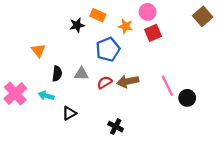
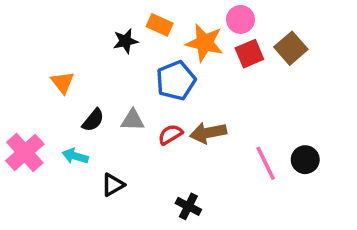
brown square: (203, 16) -> (291, 48), moved
orange star: (125, 26) -> (205, 43), size x1.5
black semicircle: (57, 74) -> (93, 120), turned 32
pink line: (167, 86) -> (266, 163), moved

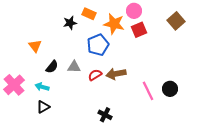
brown square: (291, 48) -> (176, 21), moved
black triangle: (113, 185) -> (43, 107), moved

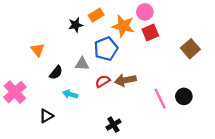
orange rectangle: (89, 14) -> (96, 15), turned -56
brown square: (176, 21) -> (190, 49), moved
gray triangle: (74, 67) -> (82, 64), moved
cyan arrow: (42, 87) -> (70, 94), moved
black cross: (105, 115) -> (113, 125), turned 32

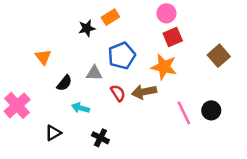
orange star: (123, 26) -> (164, 67), moved
red semicircle: (103, 81) -> (118, 93), turned 88
black cross: (113, 125) -> (100, 138), moved, turned -32

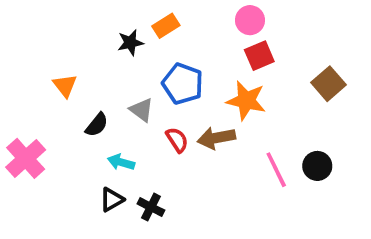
blue pentagon: (122, 56) -> (183, 84), turned -30
gray triangle: (94, 73) -> (142, 110), turned 35
black triangle: (53, 133) -> (112, 200), moved

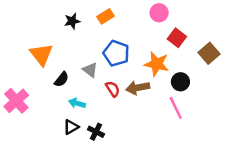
black star: (130, 43) -> (72, 21), moved
red square: (259, 56) -> (177, 38), moved, turned -30
orange triangle: (65, 86) -> (41, 54), size x1.5
black circle: (317, 166) -> (180, 82), moved

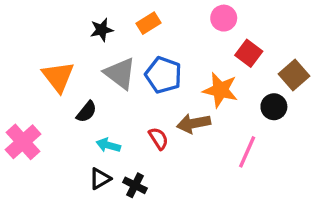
gray triangle: (90, 70) -> (120, 73), moved, size x1.5
black circle: (180, 82) -> (274, 107), moved
red semicircle: (113, 89) -> (158, 139), moved
pink line: (176, 108) -> (247, 152), turned 50

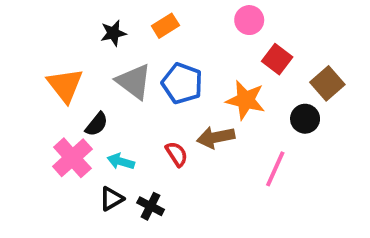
pink cross: (23, 142) -> (72, 158), moved

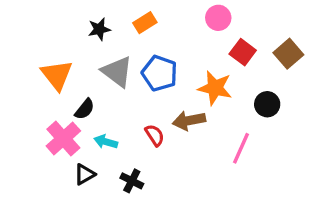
brown square: (327, 83) -> (288, 54), moved
black triangle: (111, 199) -> (85, 174), moved

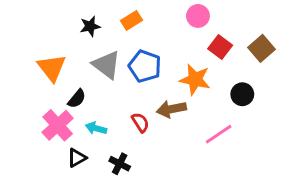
pink line: (241, 148) -> (219, 134), turned 32

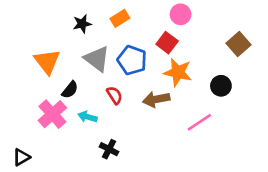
red square: (220, 47) -> (167, 43), moved
red semicircle: (140, 122) -> (114, 95), moved
black triangle: (77, 158) -> (21, 157), moved

